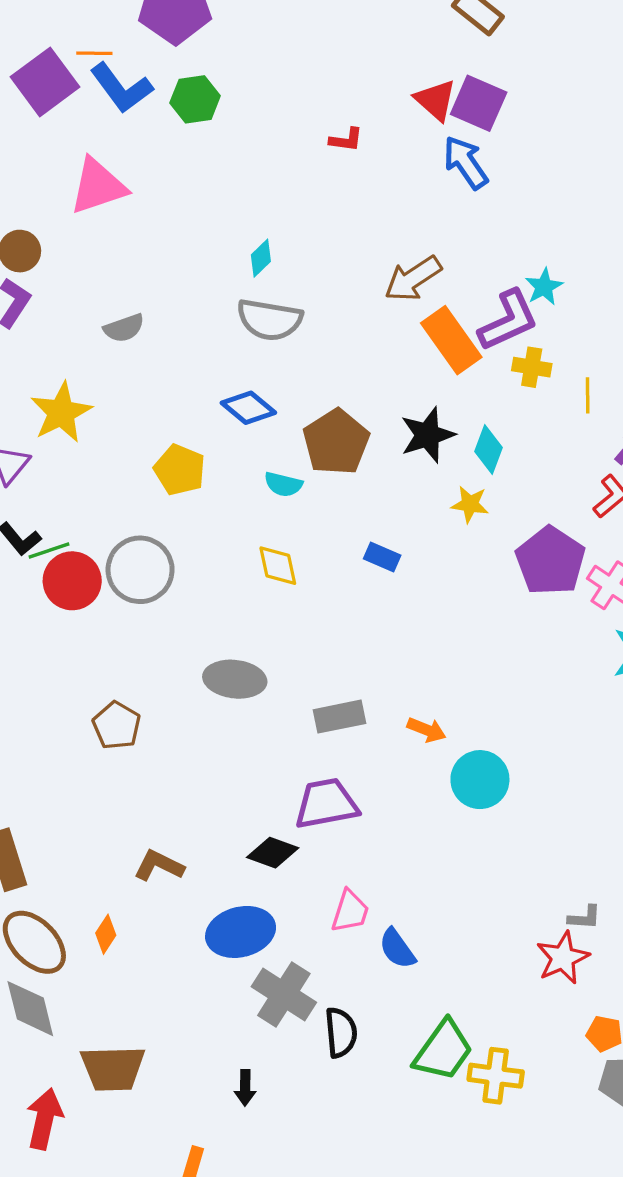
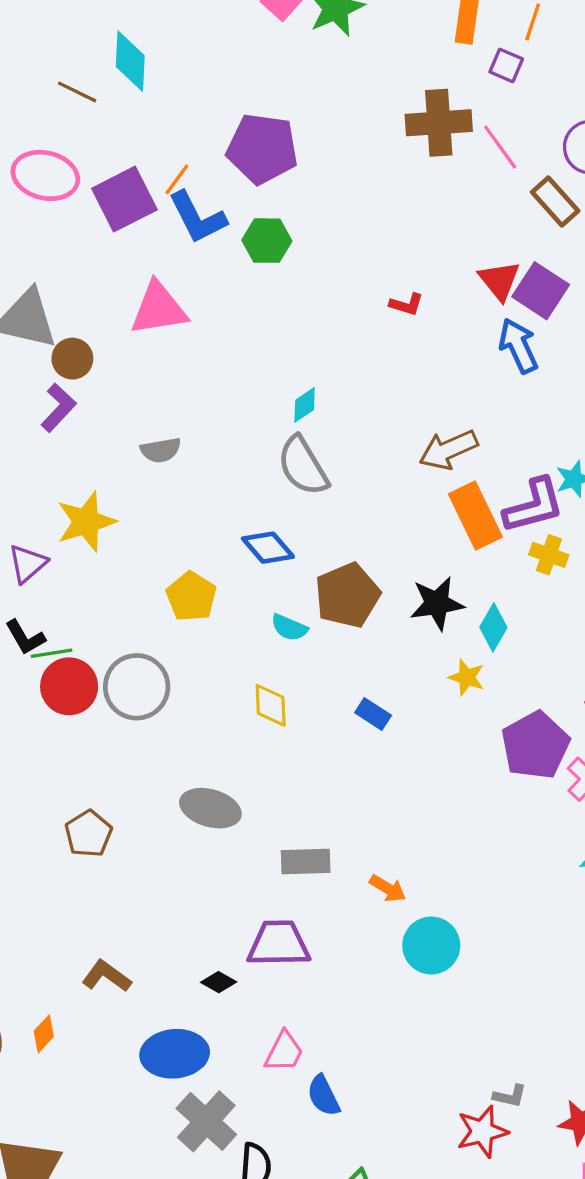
orange line: (94, 53) -> (177, 179), turned -64
gray semicircle: (270, 320) -> (303, 466), turned 40
black diamond: (273, 853) -> (219, 982), size x0.7

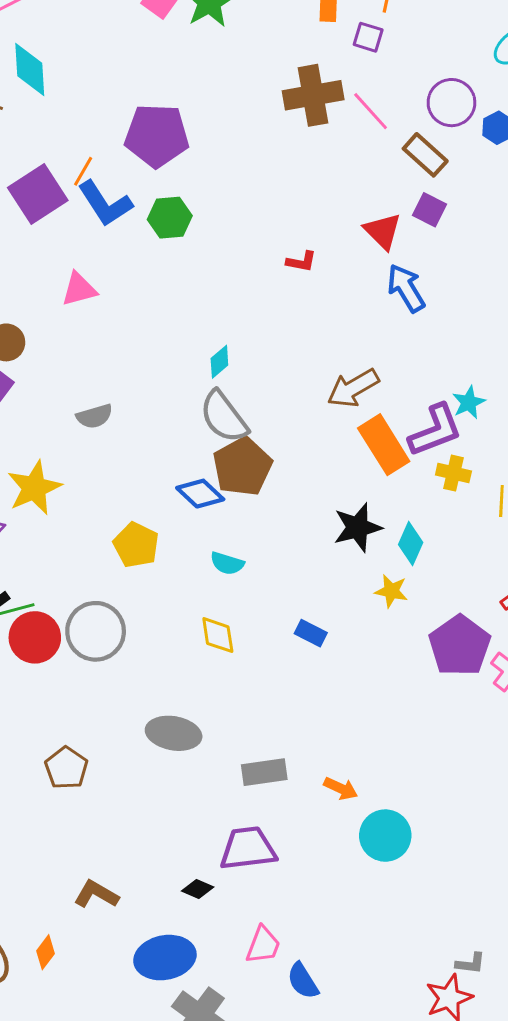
purple square: (541, 291) -> (429, 210), moved, size x0.7
pink triangle: (159, 309) -> (79, 289), size x0.7
brown pentagon: (347, 595) -> (242, 467), moved

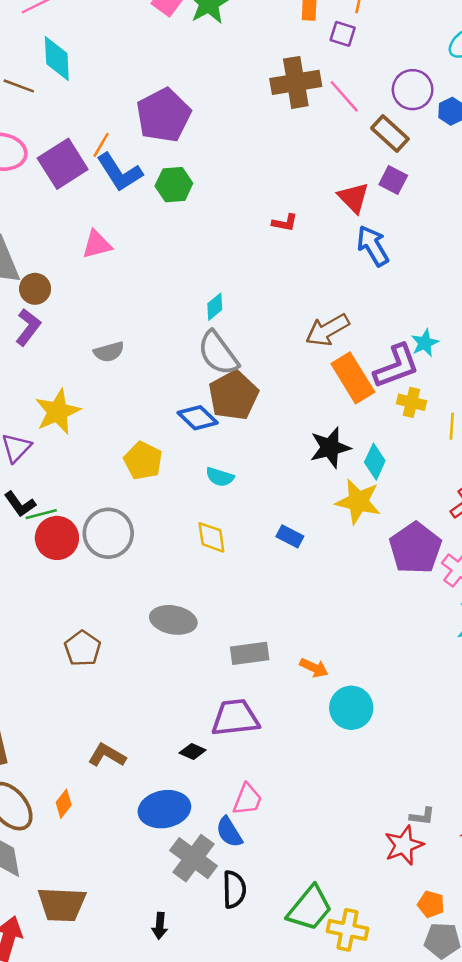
purple pentagon: (157, 135) -> (164, 115), turned -30
yellow star: (391, 591) -> (358, 502), size x1.6
blue semicircle: (303, 981) -> (229, 832), moved

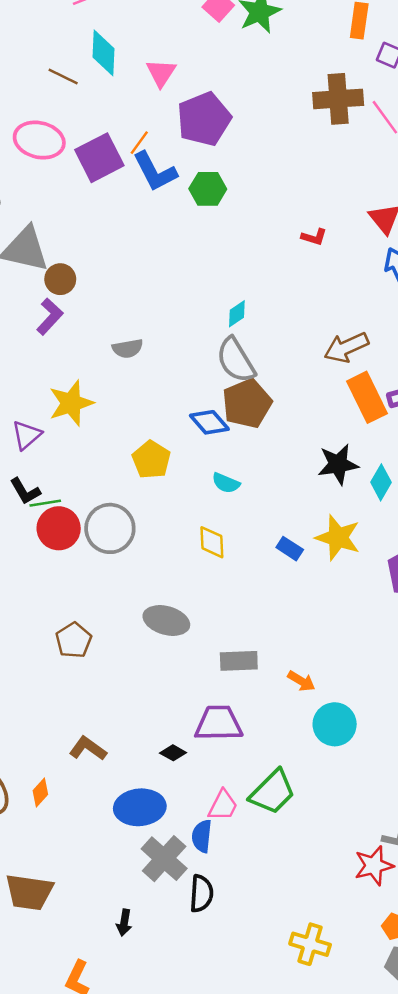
pink triangle: (97, 244) -> (161, 73), moved, turned -48
yellow star: (358, 502) -> (338, 538), moved
blue semicircle: (229, 832) -> (202, 836), turned 32
green trapezoid: (310, 908) -> (273, 792), moved

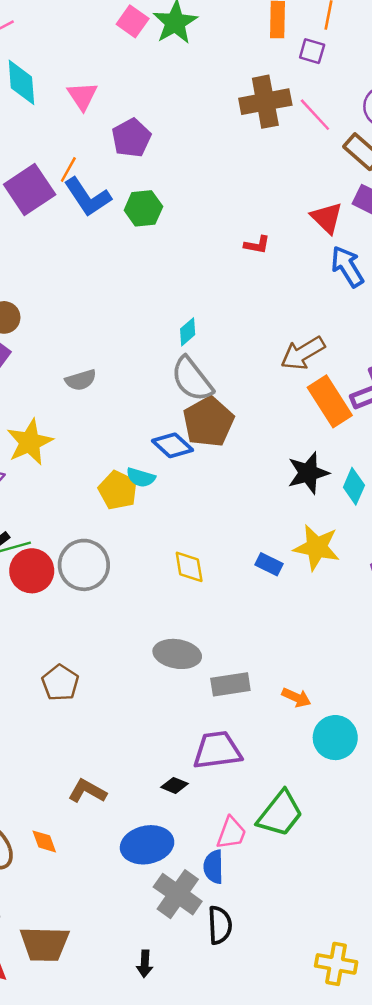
purple pentagon: (204, 119) -> (131, 138), size x0.7
cyan semicircle: (226, 483) -> (141, 477), moved
gray ellipse: (166, 621) -> (177, 654), moved
orange diamond: (40, 792) -> (44, 841), turned -56

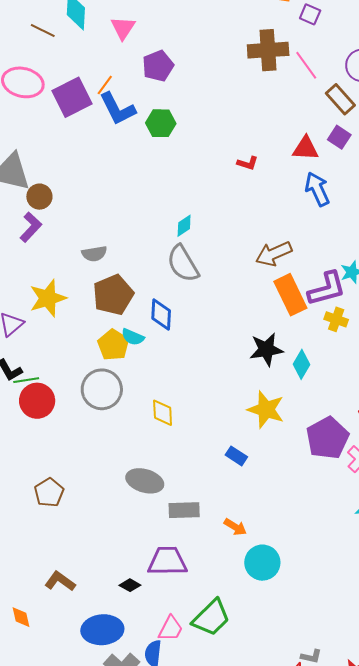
red triangle: (327, 218) -> (306, 148), turned -48
brown pentagon: (208, 422) -> (113, 295), moved
blue diamond: (172, 445) -> (161, 315), turned 44
blue rectangle: (269, 564) -> (236, 456), moved
gray circle: (84, 565) -> (102, 389), moved

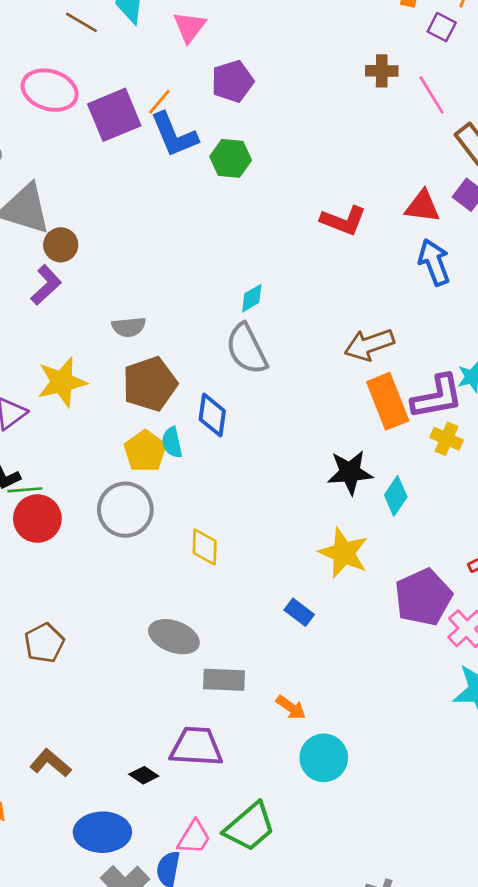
brown cross: (268, 50) -> (382, 71), size x0.6
red L-shape: (248, 163) -> (343, 221), size x1.6
cyan semicircle: (133, 337) -> (172, 442), turned 50

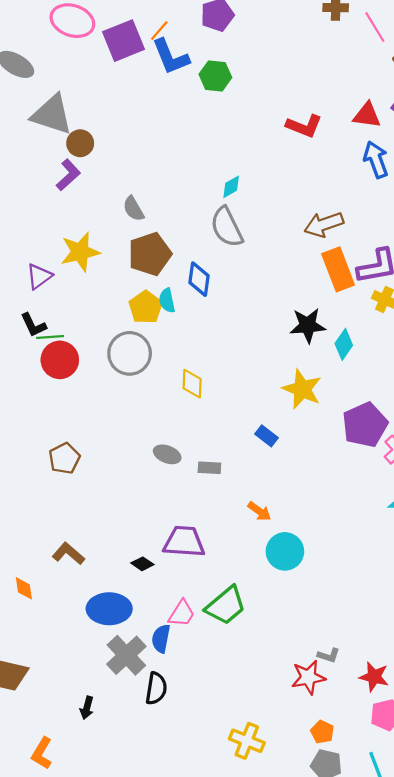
gray semicircle: (129, 327) -> (133, 209), turned 65
gray ellipse: (174, 637) -> (167, 454), size x0.7
gray rectangle: (224, 680) -> (209, 468), moved, size x0.7

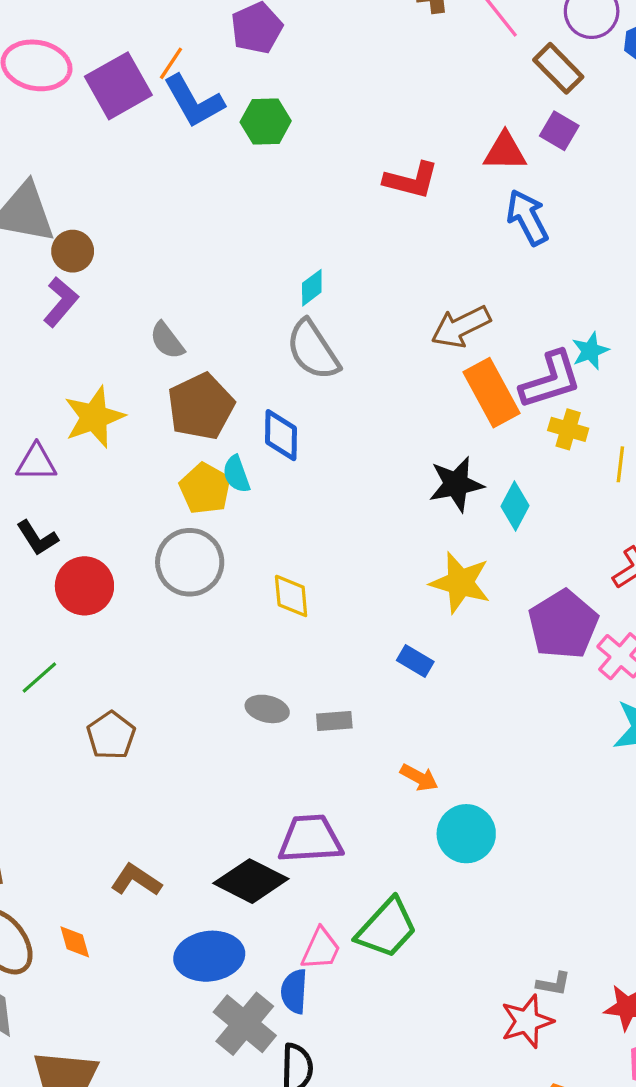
purple triangle: (39, 276) -> (36, 462), turned 44
green line: (50, 337) -> (39, 677), moved, turned -30
black diamond: (142, 564) -> (251, 881), size x2.0

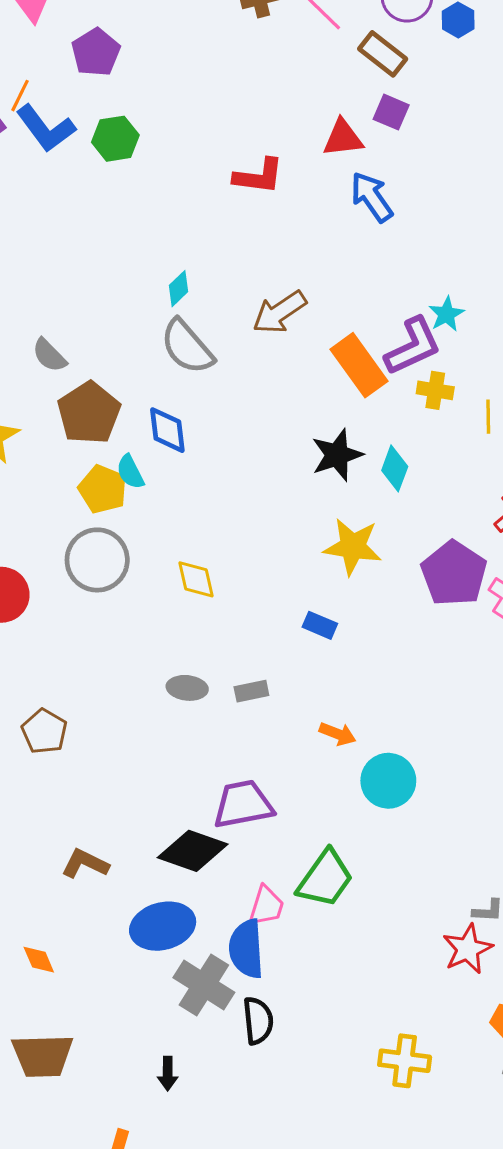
brown arrow: (461, 327) -> (279, 312), moved
orange diamond: (75, 942) -> (39, 960), moved
blue semicircle: (294, 991) -> (246, 949), size x1.4

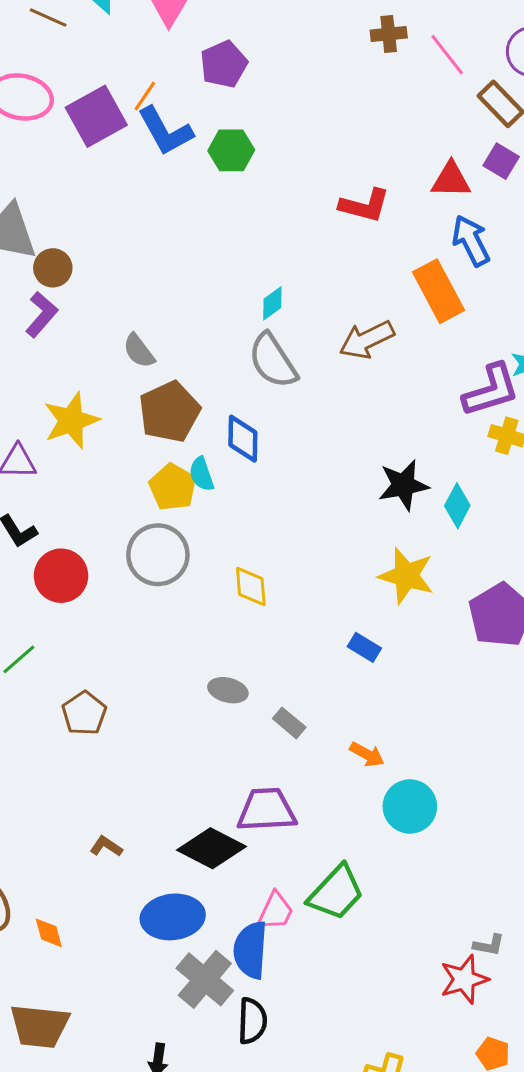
orange rectangle: (359, 365) -> (438, 291), moved
gray rectangle: (251, 691) -> (289, 723), moved, turned 44
brown L-shape: (85, 864) -> (106, 846), size x0.7

